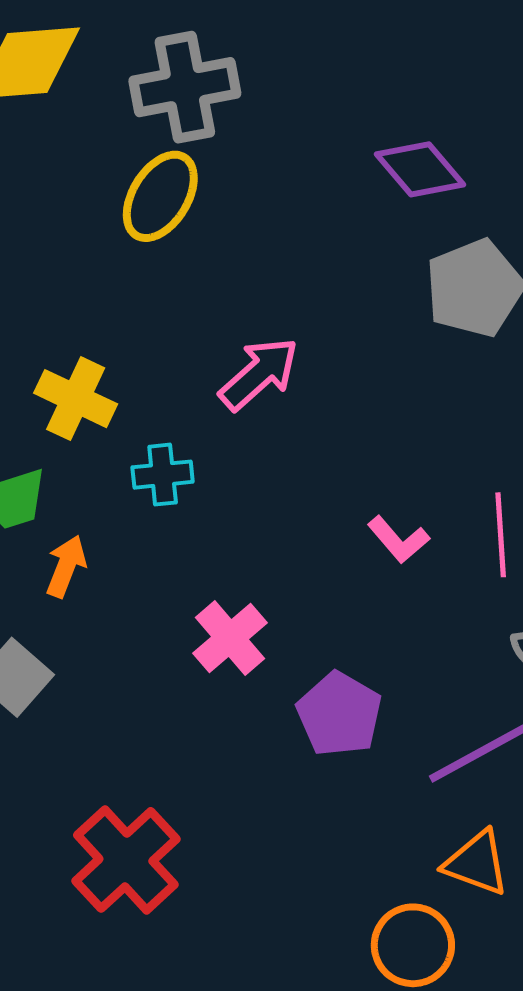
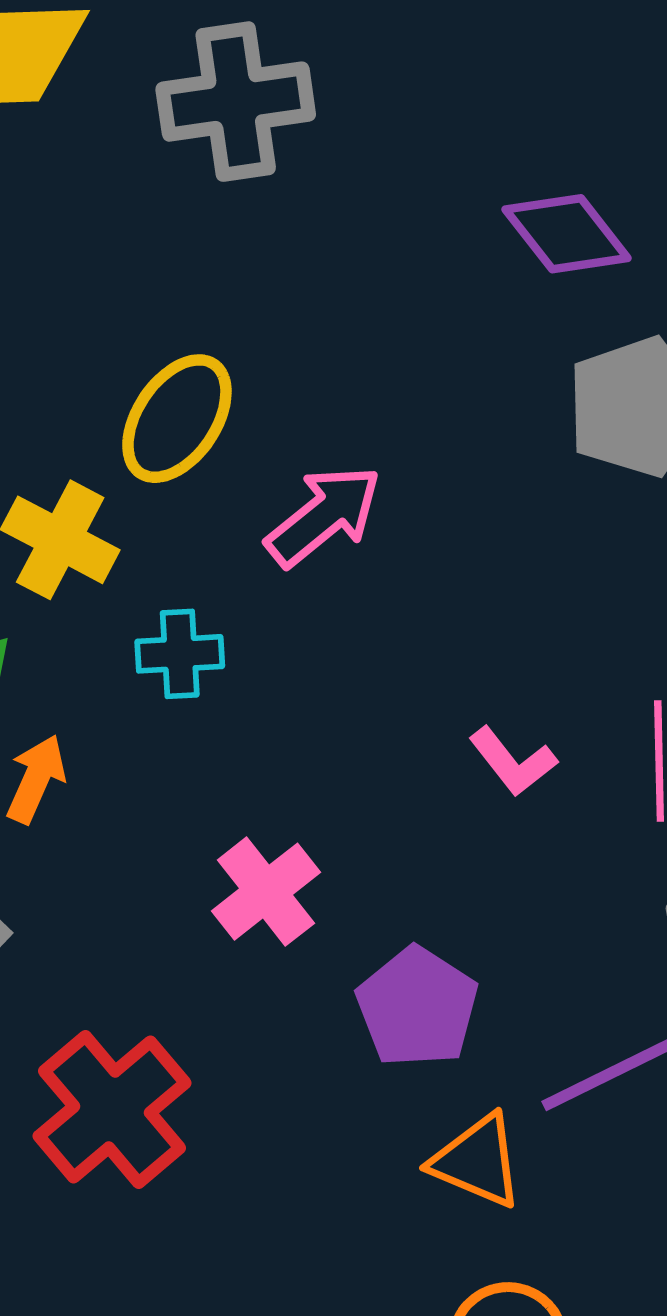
yellow ellipse: (160, 196) -> (177, 419), moved
red cross: (126, 860) -> (112, 1110), moved
orange triangle: (476, 863) -> (477, 1161), moved

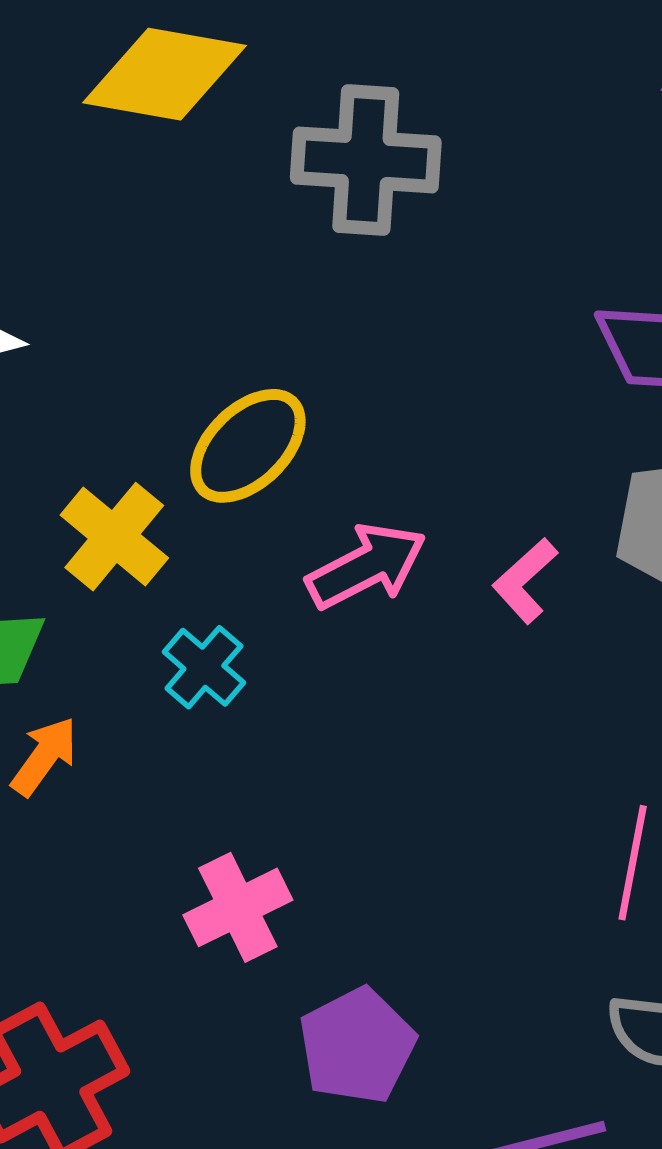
cyan cross: (180, 654) -> (204, 667), turned 32
pink L-shape: (513, 761) -> (525, 581), moved, turned 74

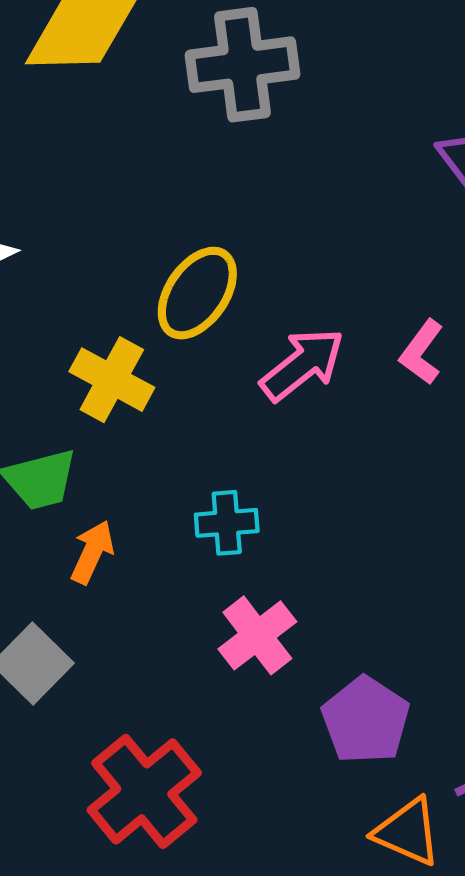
cyan cross: (204, 667) -> (227, 523), moved, turned -34

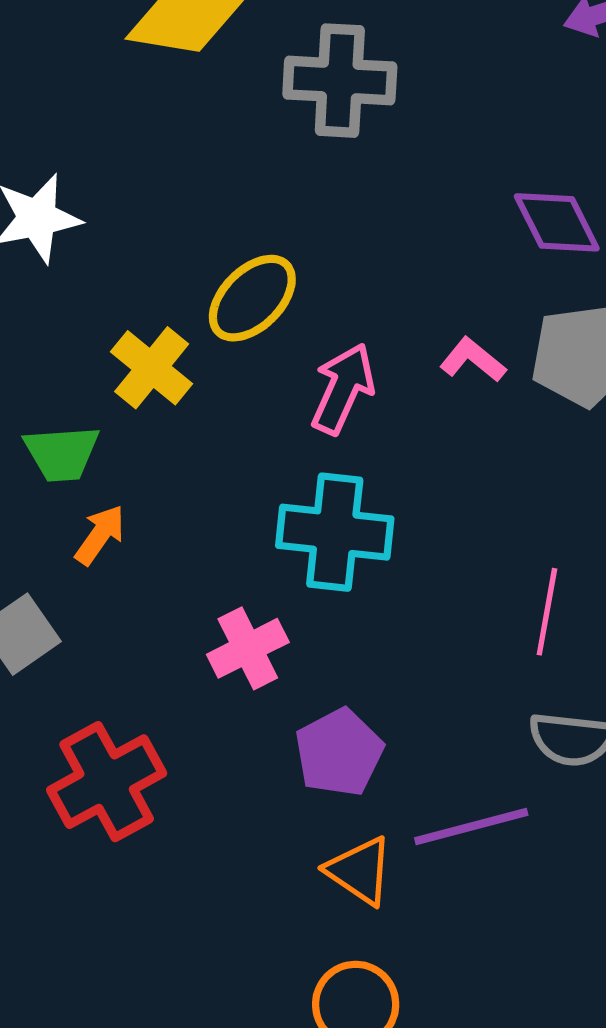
pink L-shape: (422, 352) -> (473, 360), moved, turned 82
pink arrow: (302, 365) -> (343, 389), turned -38
cyan cross: (227, 523) -> (335, 532), moved, size x1.8

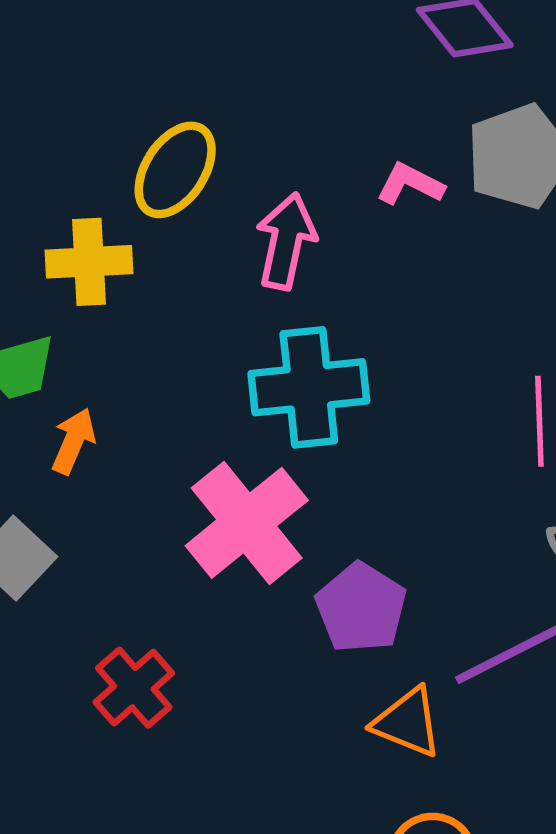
yellow cross: (152, 368) -> (89, 262), turned -30
pink cross: (248, 648) -> (247, 523), size x1.5
red cross: (107, 782) -> (134, 688), size x0.7

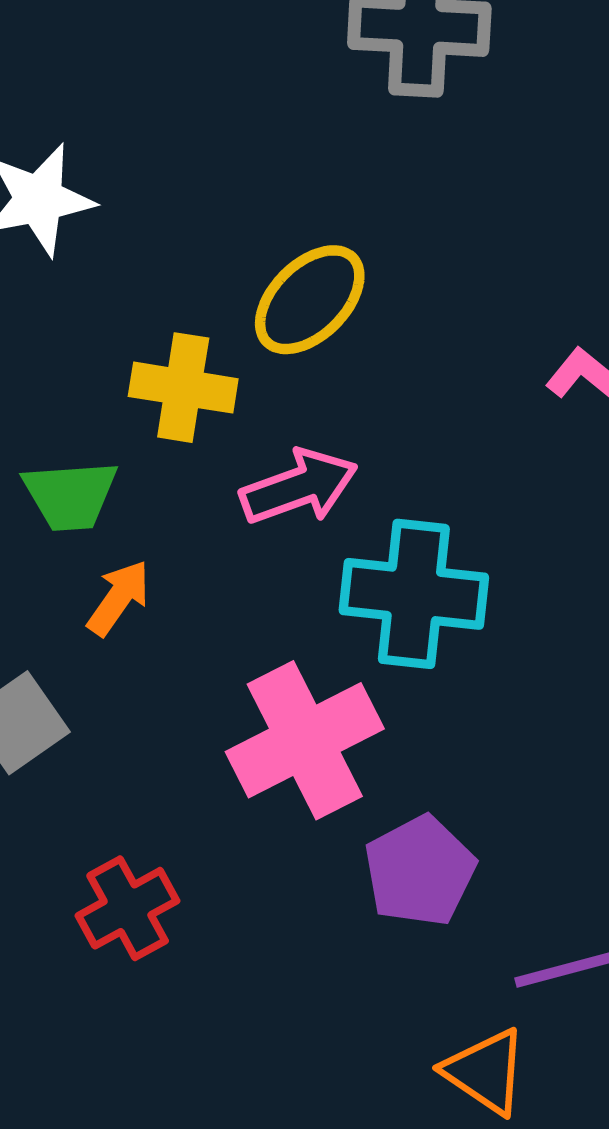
pink arrow: (286, 241) -> (299, 487), moved, turned 46
orange triangle: (408, 722) -> (485, 1072), moved

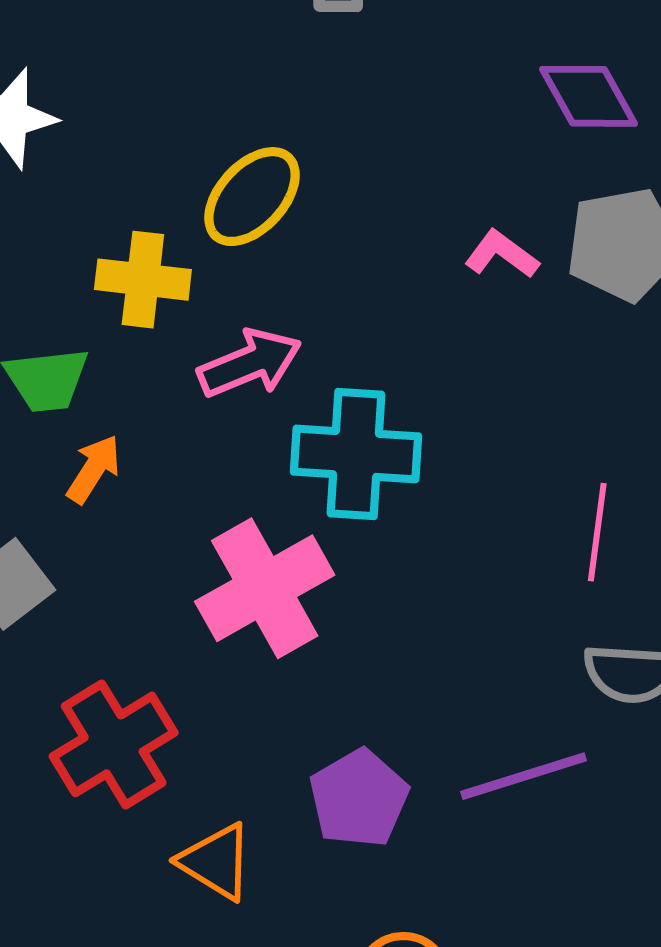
purple pentagon: (420, 871) -> (359, 798), moved
red cross: (128, 908) -> (114, 744), size x1.4
orange triangle: (485, 1072) -> (216, 862), moved

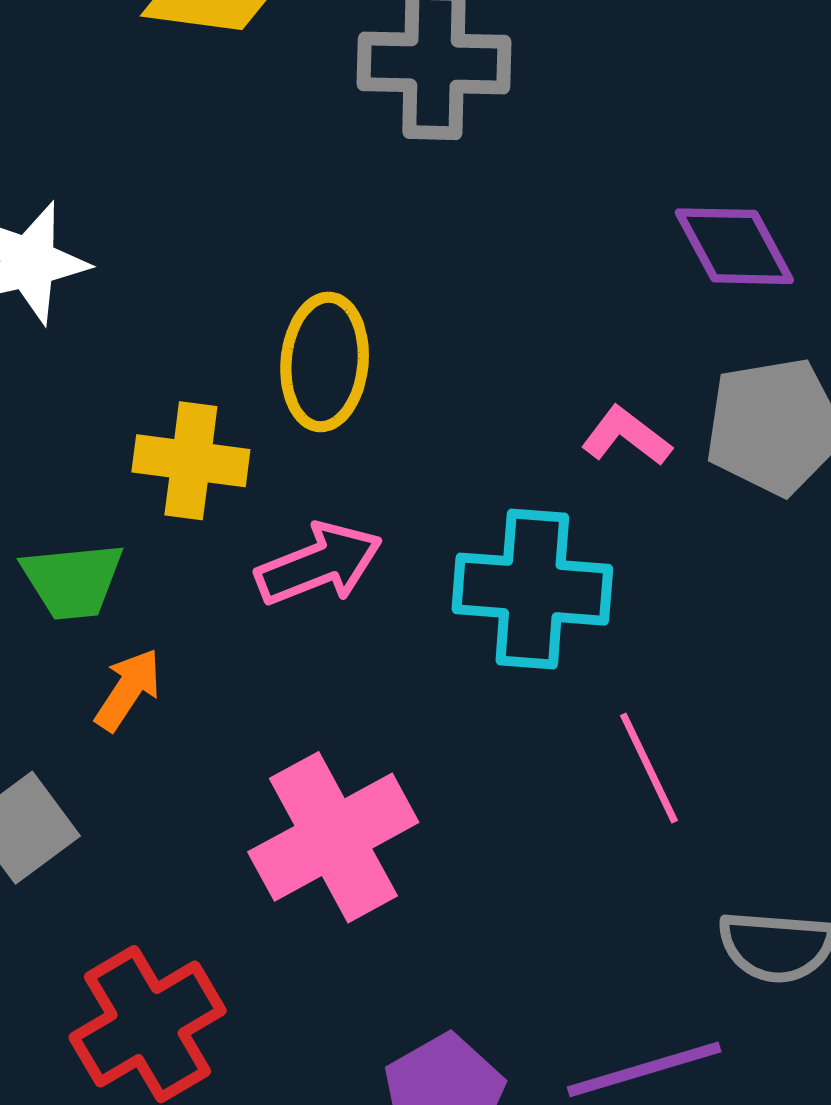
yellow ellipse: (252, 197) -> (325, 362), turned -38
cyan cross: (356, 454) -> (532, 589), moved
pink line: (597, 532) -> (649, 768), moved, turned -34

